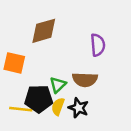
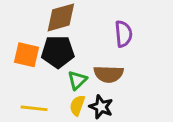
black pentagon: (39, 99) -> (58, 52), moved

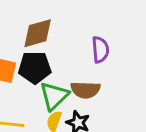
green triangle: (77, 80) -> (54, 96), size x1.5

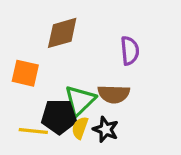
black pentagon: (35, 67) -> (59, 117), moved

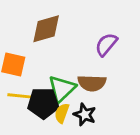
purple semicircle: (130, 51) -> (106, 44), turned -135
yellow line: (33, 131) -> (20, 96), moved

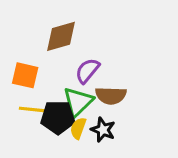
purple semicircle: (106, 44) -> (87, 71), moved

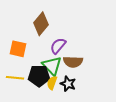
brown diamond: (61, 36) -> (41, 24), turned -35
green triangle: (78, 102) -> (52, 66), turned -30
yellow line: (33, 110) -> (15, 78), moved

